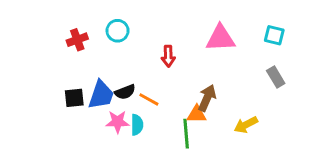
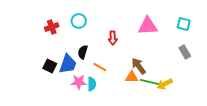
black semicircle: (125, 92) -> (83, 52), moved, turned 128
black square: (74, 98) -> (50, 66), turned 32
brown arrow: (207, 98) -> (139, 66), turned -60
green line: (186, 134) -> (150, 82), moved, turned -72

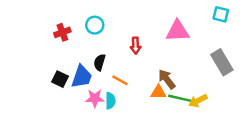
cyan square: (184, 24) -> (221, 14), moved
gray rectangle: (185, 52) -> (222, 62), size x1.5

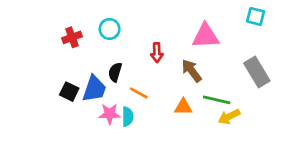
brown arrow: (167, 79) -> (192, 71), moved
green line: (180, 98) -> (217, 100), moved

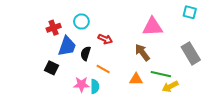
red arrow: (157, 53) -> (105, 39), moved, turned -64
blue trapezoid: (94, 89) -> (67, 46), moved

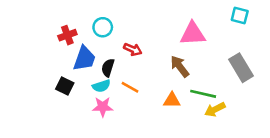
cyan semicircle: (95, 86) -> (101, 86), moved, turned 72

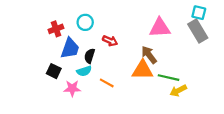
gray rectangle: (241, 68) -> (198, 31), moved
orange line: (130, 87) -> (107, 83), moved
orange triangle: (172, 100) -> (143, 70), moved, size x1.5
pink star: (103, 107) -> (72, 88), moved

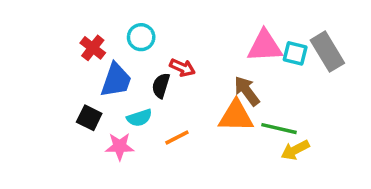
cyan square: (199, 13) -> (295, 53), moved
red cross: (56, 29) -> (93, 48), turned -32
black semicircle: (90, 56) -> (161, 86), moved
orange line: (107, 83) -> (177, 137), turned -56

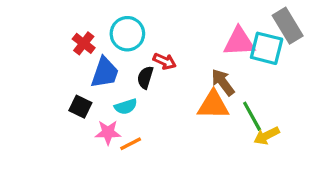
cyan circle: (141, 37) -> (127, 34), size x1.4
gray rectangle: (327, 52) -> (288, 26), moved
cyan square: (295, 53) -> (267, 48), size x1.5
green line: (279, 129) -> (252, 116), turned 48
orange line: (177, 137) -> (131, 144), moved

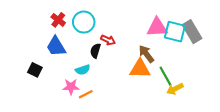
gray rectangle: (288, 26) -> (192, 32), moved
red cross: (84, 43) -> (58, 20), moved
blue trapezoid: (105, 73) -> (56, 46), moved, turned 130
black square: (80, 107) -> (35, 70), moved

